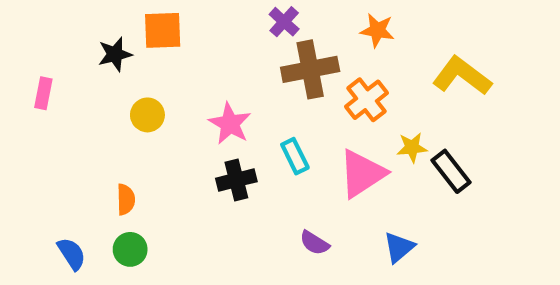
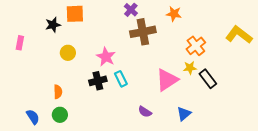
yellow L-shape: (462, 76) -> (239, 35), moved
orange cross: (366, 100) -> (196, 46), moved
cyan rectangle: (295, 156) -> (121, 79), moved
black cross: (236, 180) -> (98, 81), moved

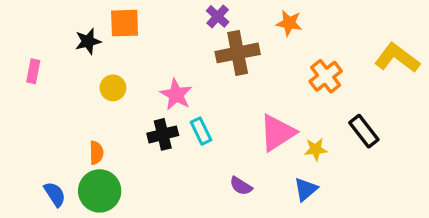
yellow star: (190, 68) -> (316, 149), moved
black rectangle: (208, 79) -> (364, 131), moved
green circle: (60, 115) -> (100, 191), size x1.6

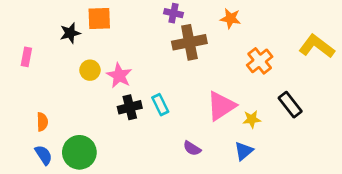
purple cross: (218, 16) -> (173, 13), turned -30
pink star: (176, 95) -> (119, 75), moved
orange semicircle: (96, 153) -> (42, 122), moved

